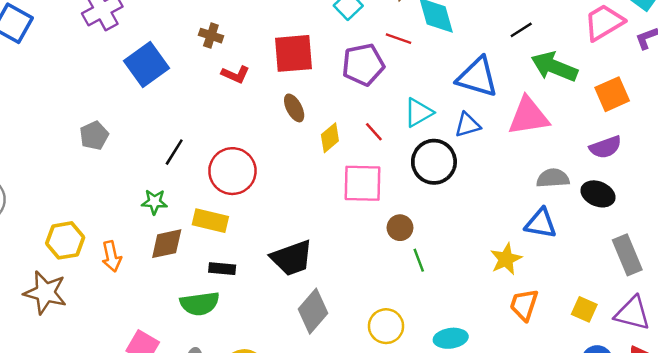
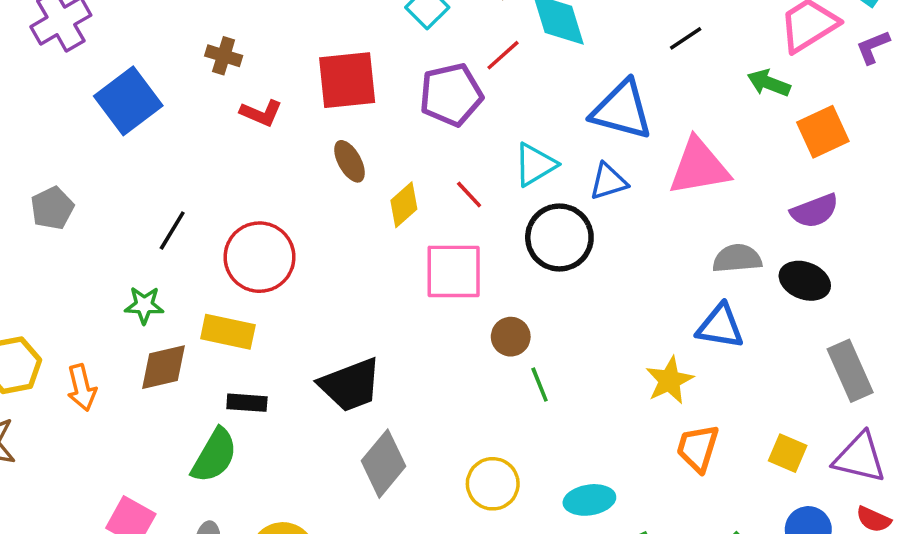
red line: (398, 39) -> (503, 55), turned -60
green arrow: (554, 67) -> (769, 83), moved, size x0.6
green semicircle: (200, 304) -> (214, 456), turned -51

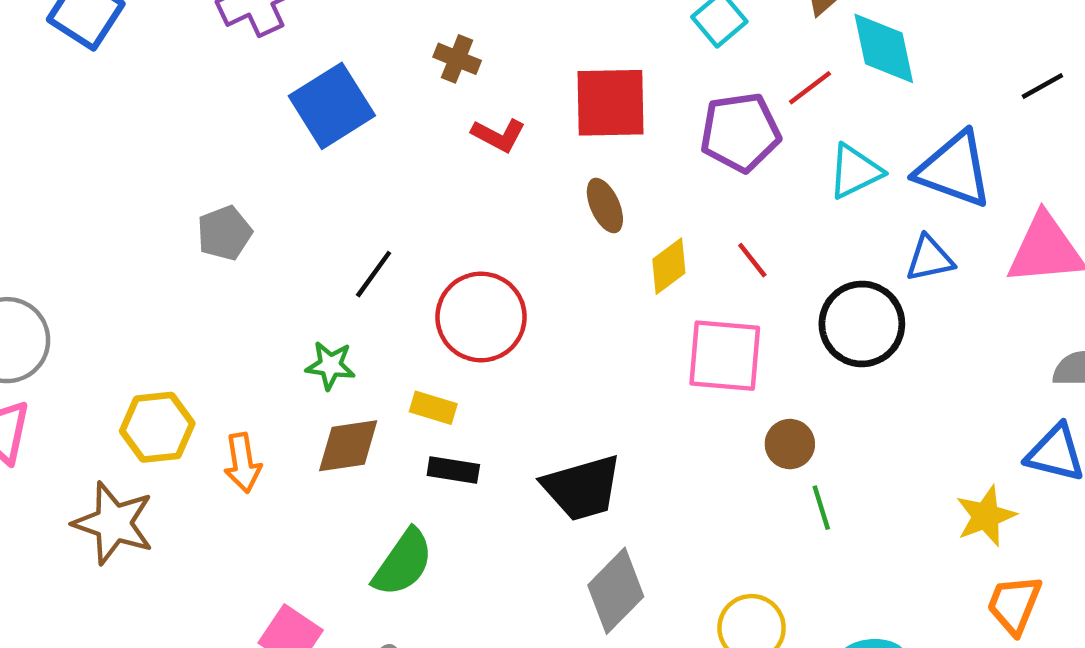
cyan triangle: (535, 164) -> (855, 171), moved
yellow rectangle: (228, 332) -> (433, 408), size x0.7
black rectangle: (247, 403) -> (453, 470), moved

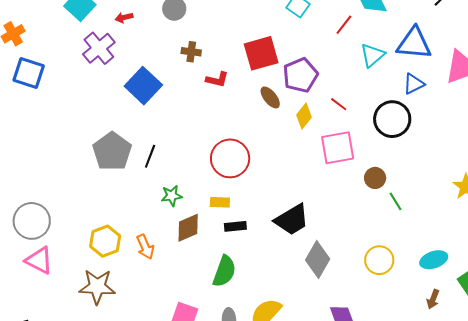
purple pentagon: (740, 132) -> (300, 75), moved
gray pentagon: (224, 233) -> (112, 151), size x1.6
black line: (374, 274) -> (150, 156), moved

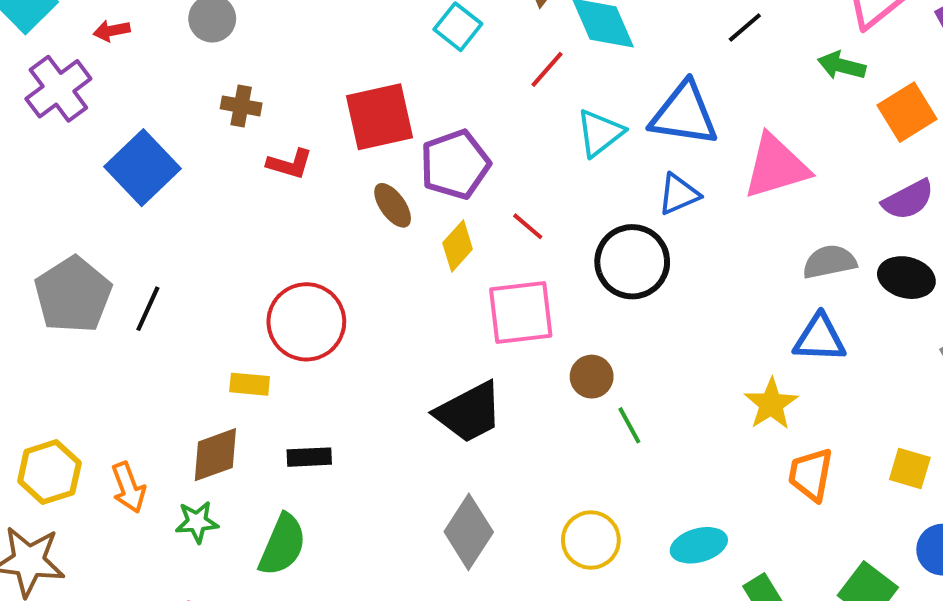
green star: (172, 196) -> (197, 522), moved
yellow rectangle: (220, 202) -> (250, 384), moved
black trapezoid: (292, 220) -> (469, 412), moved

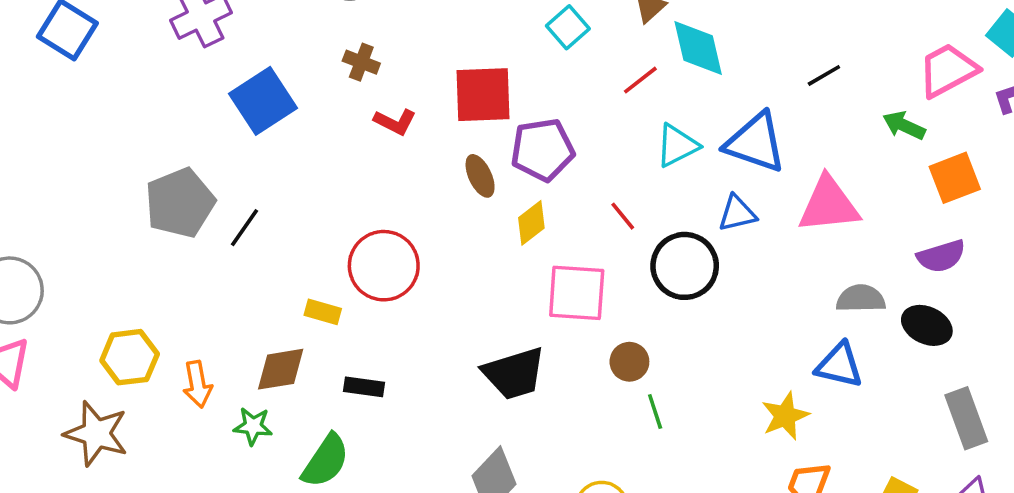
red line: (528, 226) -> (623, 216), moved

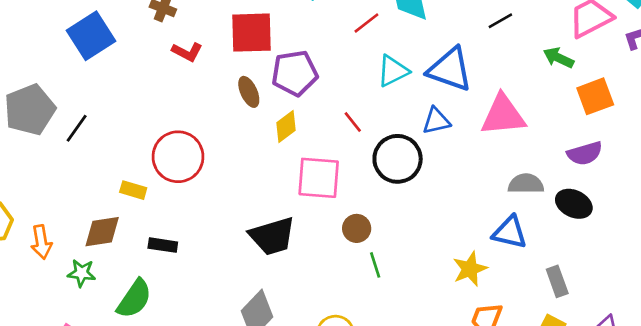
gray rectangle: (966, 418) -> (557, 281), moved, size x0.7

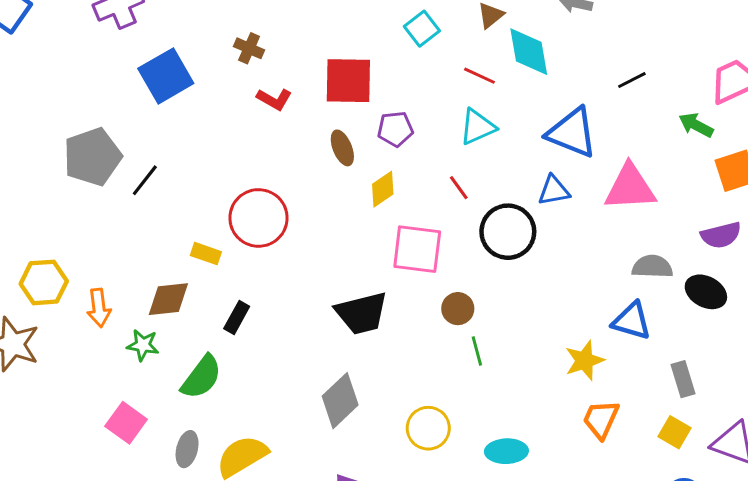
red line: (366, 23) -> (480, 76), turned 60
cyan triangle: (393, 71) -> (477, 127), moved
purple pentagon: (295, 73) -> (395, 129), size x0.7
black rectangle: (163, 245) -> (237, 318), turned -72

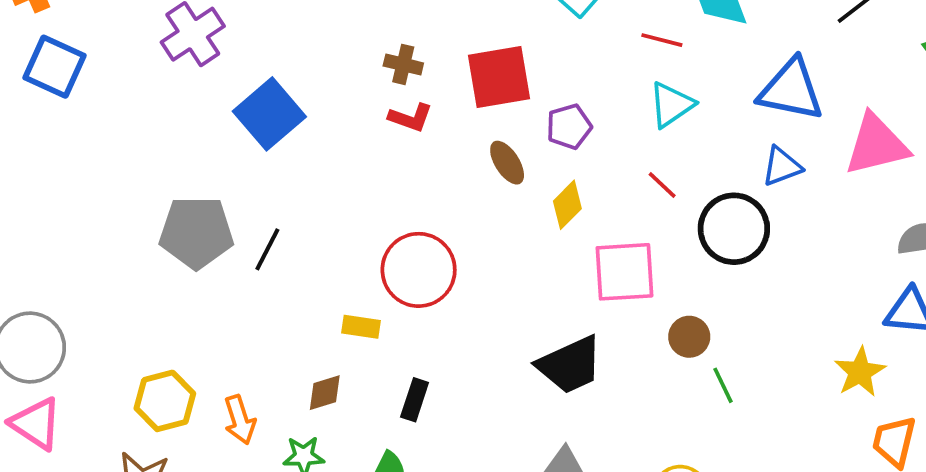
brown cross: (249, 48) -> (403, 64), moved
gray pentagon: (92, 157) -> (196, 232), turned 30
brown diamond: (168, 299) -> (325, 393), size x0.7

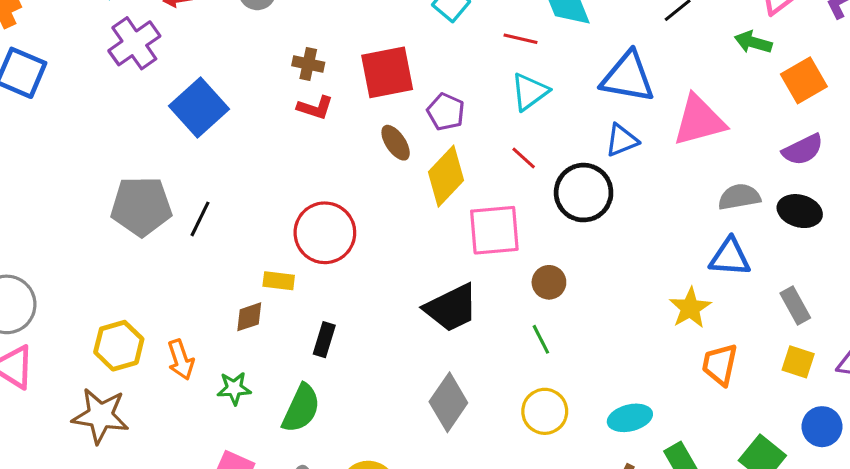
purple pentagon: (569, 127) -> (446, 112), turned -30
yellow diamond: (567, 205) -> (446, 176), size x1.5
green line: (723, 385) -> (541, 339), moved
brown diamond: (325, 393) -> (249, 317), moved

